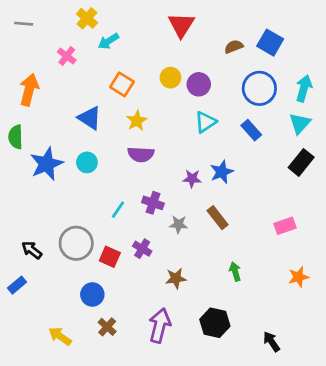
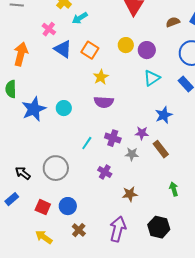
blue triangle: (90, 118) -> (63, 49), moved
purple star: (192, 179) -> (142, 133), moved
red square: (110, 257) -> (43, 207), moved

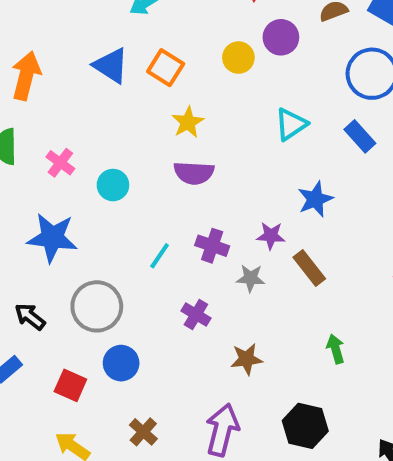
pink cross: (49, 29) -> (60, 163), moved
purple circle: (147, 50) -> (281, 37), moved
blue star: (34, 109) -> (52, 238), moved, turned 30
blue circle: (68, 206) -> (121, 363), moved

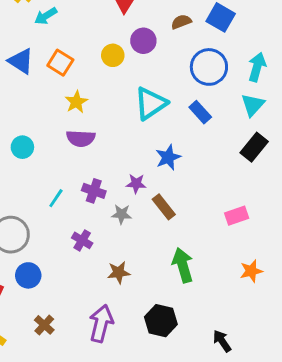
cyan triangle: (291, 124) -> (151, 103), size x1.4
green arrow: (336, 349) -> (183, 265), size x1.6

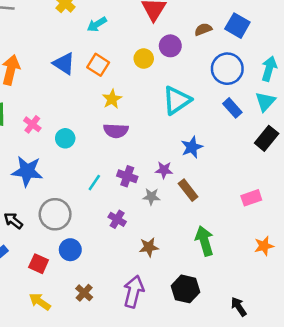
cyan arrow: (46, 16) -> (97, 24), moved
blue rectangle: (200, 112) -> (232, 108), moved

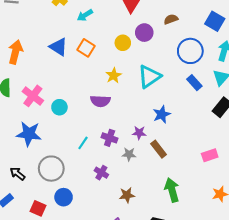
blue square: (237, 26) -> (215, 21), moved
yellow star: (112, 99) -> (114, 75), moved
pink cross: (32, 124) -> (33, 96), size x1.5

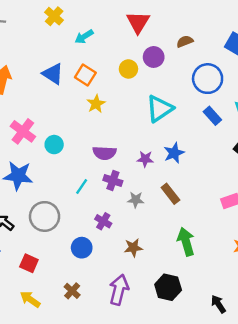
yellow star: (114, 75) -> (96, 104), moved
purple semicircle: (100, 101) -> (104, 153), moved
purple star: (139, 133) -> (145, 159), moved
blue circle: (64, 197) -> (82, 248), moved

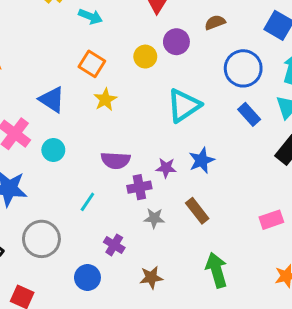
cyan arrow: (84, 37) -> (90, 16), turned -126
blue triangle: (53, 74) -> (52, 100), moved
purple cross: (113, 181) -> (139, 187), moved, turned -30

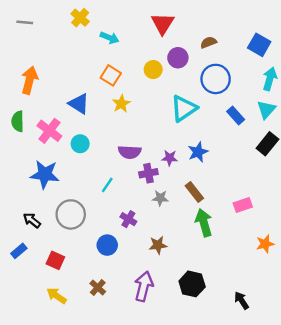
blue circle: (243, 68) -> (216, 79), moved
pink rectangle: (271, 220) -> (243, 205), moved
green arrow: (216, 270) -> (204, 223), moved

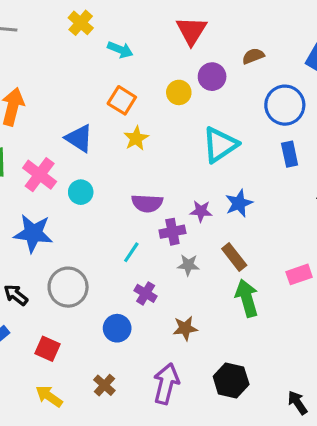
blue circle: (216, 79) -> (285, 105), moved
blue rectangle: (236, 115) -> (290, 154), turned 30
cyan line: (107, 185) -> (131, 252), moved

